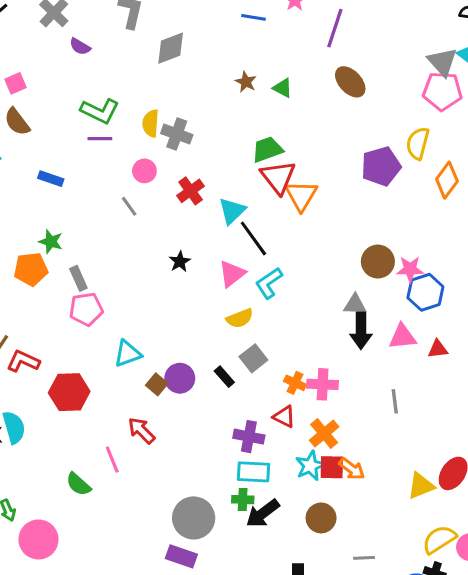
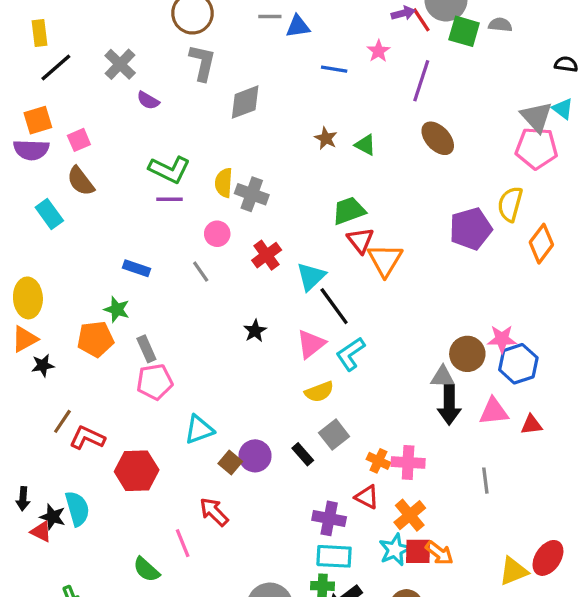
red triangle: (278, 177) -> (360, 240), size x0.7
blue rectangle: (51, 179) -> (137, 268), moved
brown circle: (378, 262) -> (467, 354), moved

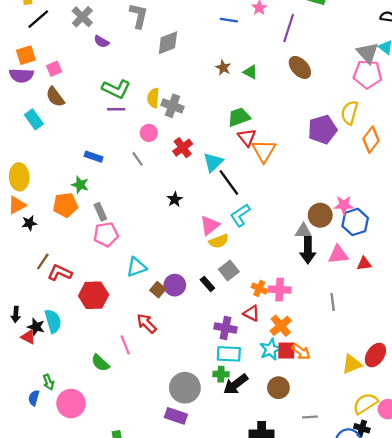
pink triangle: (311, 344) -> (210, 225), moved

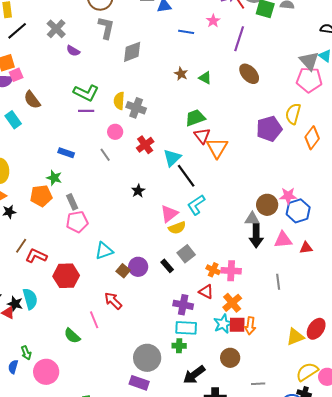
pink square: (54, 69) -> (16, 75), moved
orange arrow: (301, 352) -> (250, 326), turned 60
black arrow: (236, 384) -> (194, 375), moved

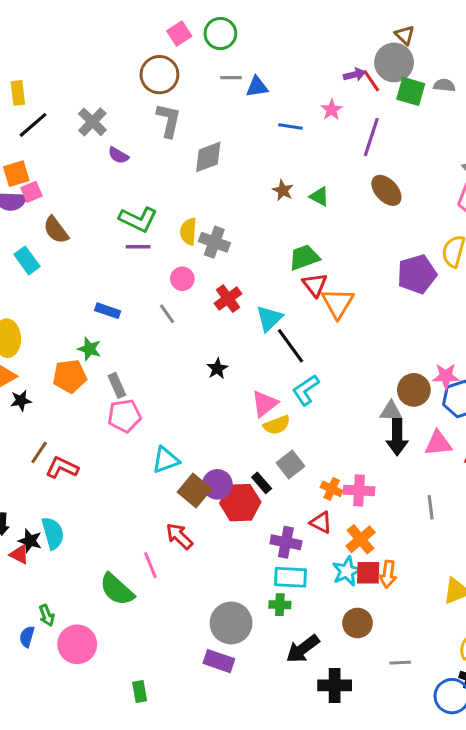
brown square: (123, 271) -> (195, 490), size x1.5
red hexagon: (66, 276) -> (240, 503), moved
green semicircle: (72, 336) -> (117, 589), size x1.4

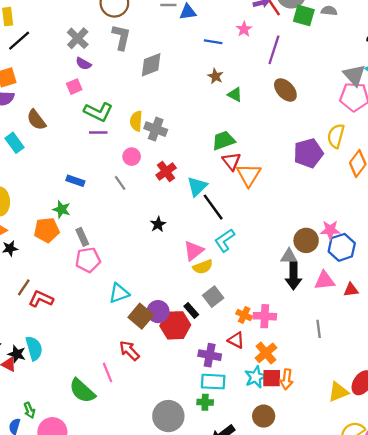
gray cross: (92, 122) -> (78, 38), moved
brown star: (283, 190) -> (215, 76), moved
pink square: (32, 192) -> (74, 87), moved

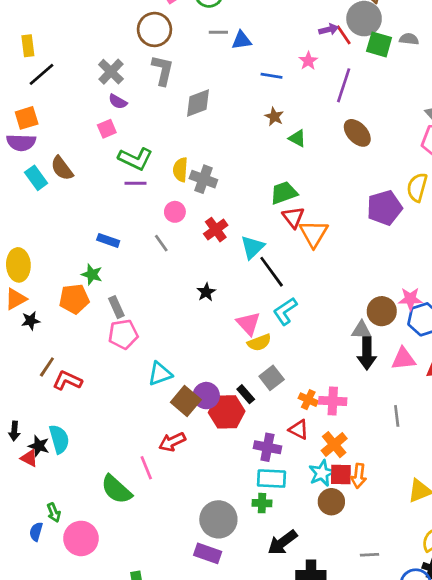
cyan rectangle: (15, 143) -> (36, 178), moved
pink triangle: (194, 251) -> (248, 323), turned -35
red arrow: (129, 351) -> (172, 442), turned -70
brown circle: (264, 416) -> (331, 502), moved

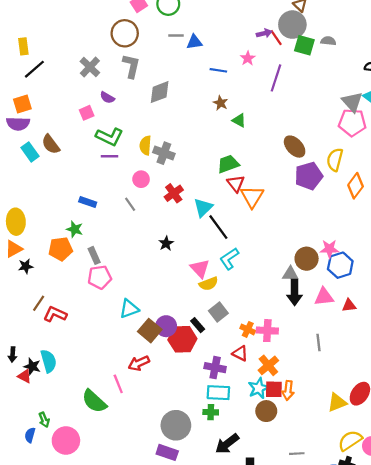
purple semicircle: (118, 102) -> (107, 98), moved
brown ellipse: (357, 133) -> (295, 147), moved

